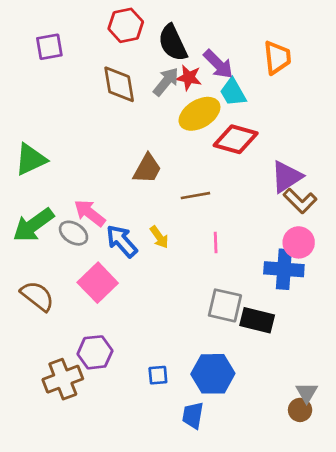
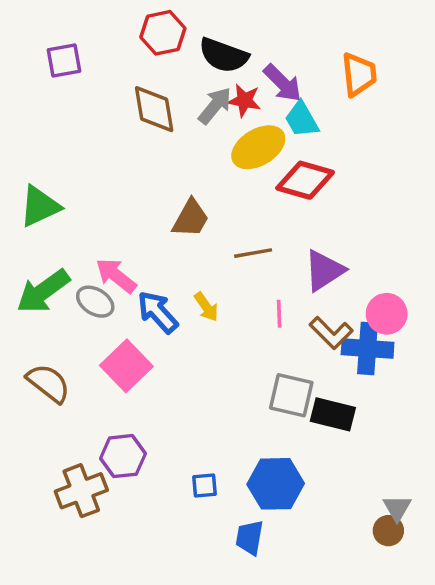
black semicircle: (173, 43) -> (224, 55), turned -45
purple triangle: (287, 177) -> (324, 270), moved
brown L-shape: (300, 201) -> (331, 333), moved

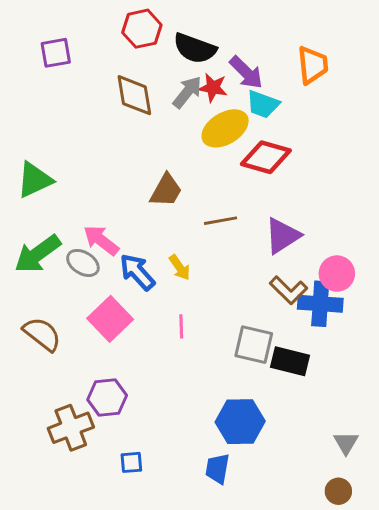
cyan trapezoid: (302, 119) -> (263, 104), turned -40
pink line: (279, 314) -> (181, 326), moved
blue square: (204, 486) -> (131, 462), moved
brown circle: (388, 531) -> (338, 491), moved

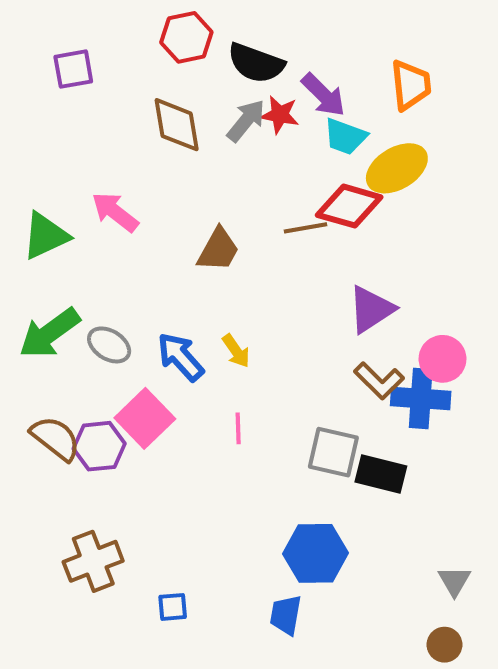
yellow ellipse: (225, 128) -> (397, 168), moved
brown line: (220, 221) -> (306, 228), moved
pink arrow: (101, 240) -> (115, 212), moved
purple hexagon: (107, 397) -> (99, 446), moved

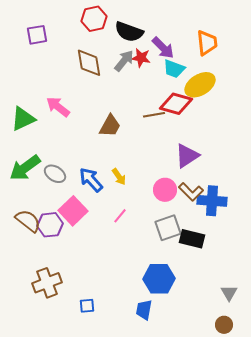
pink circle: (443, 359) -> (165, 190), moved
pink line: (238, 428) -> (120, 216), turned 42
gray square: (333, 452) -> (168, 228), turned -32

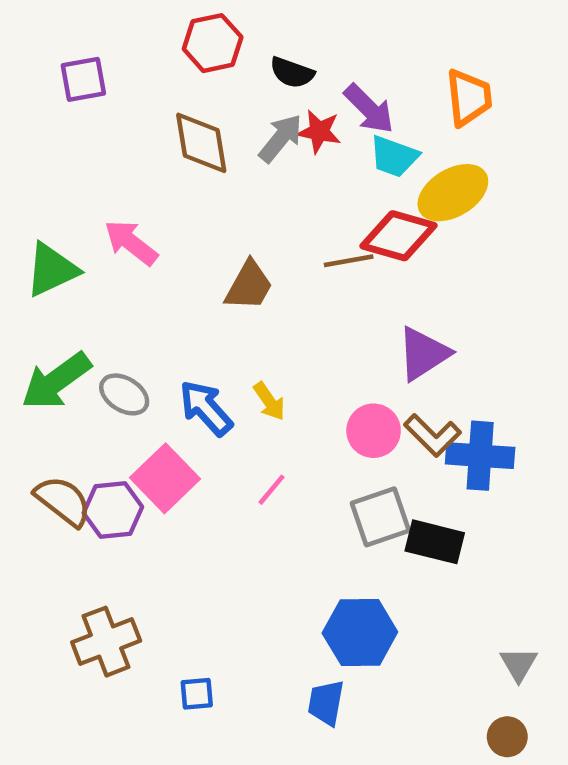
black semicircle: (129, 32) -> (292, 73), size x0.7

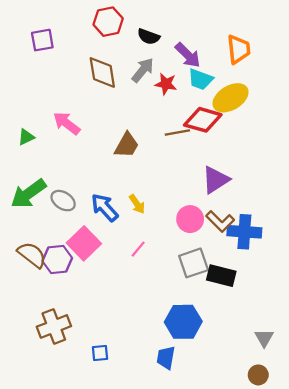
red star: (319, 131) -> (166, 84), moved
green triangle: (52, 270) -> (26, 137), size x0.6

